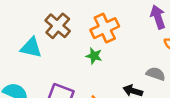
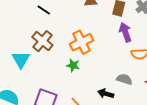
cyan triangle: (31, 48) -> (21, 60), turned 48

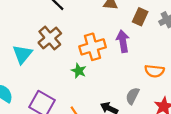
purple arrow: (125, 32) -> (123, 41), moved
gray semicircle: (124, 79) -> (133, 96), turned -91

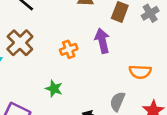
orange cross: (93, 47) -> (69, 49), size x0.6
green star: (79, 71) -> (54, 89), moved

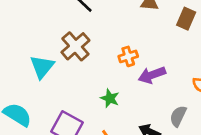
purple arrow: (102, 41) -> (152, 75), moved, turned -100

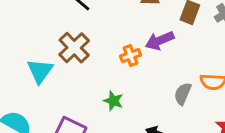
purple arrow: (152, 75) -> (160, 41), moved
gray semicircle: (178, 116) -> (183, 94), moved

